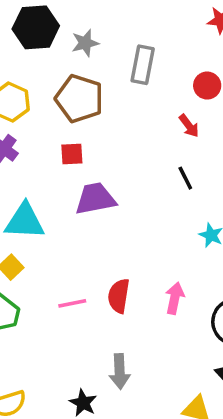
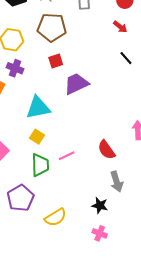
red semicircle: (119, 296) -> (106, 150), moved, turned -30
pink line: (72, 303) -> (67, 156), moved

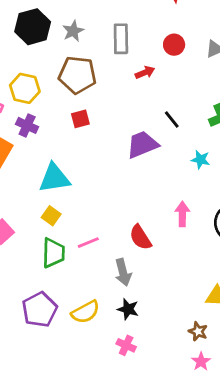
red arrow: (120, 27) -> (145, 72), moved, turned -64
purple trapezoid: (76, 84) -> (142, 145), moved
gray arrow: (117, 182) -> (123, 272), moved
purple pentagon: (20, 198) -> (40, 310), moved
yellow semicircle: (56, 217) -> (85, 312), moved

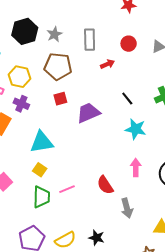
purple trapezoid: (142, 145) -> (88, 113), moved
cyan star: (201, 160) -> (136, 129), moved, size x1.5
gray arrow: (123, 272) -> (127, 208), moved

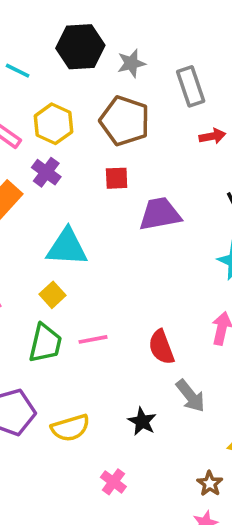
gray rectangle: (90, 40) -> (191, 86), turned -30
gray arrow: (127, 208) -> (190, 396), turned -36
black star: (97, 238) -> (142, 421), moved

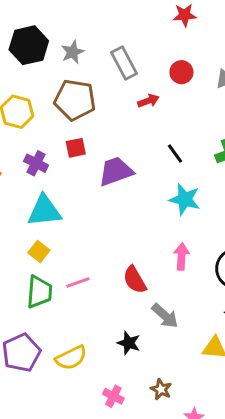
purple cross: (46, 172) -> (36, 163), moved
brown star: (210, 484) -> (161, 389), moved

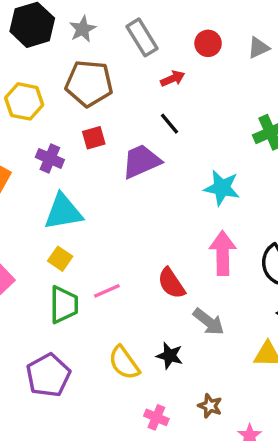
black line: (175, 153) -> (169, 124), moved
pink arrow: (181, 256) -> (223, 253), size x1.4
yellow semicircle: (71, 358) -> (124, 363), moved, turned 84

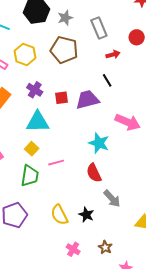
red square: (94, 138) -> (61, 98), moved
cyan star: (222, 188) -> (99, 143), moved
pink arrow: (223, 253) -> (128, 122), moved, turned 105
pink line: (107, 291) -> (56, 163), moved

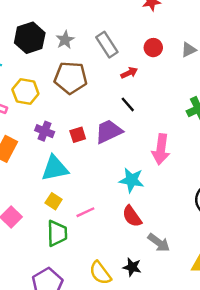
pink arrow: (128, 122) -> (161, 149), turned 85

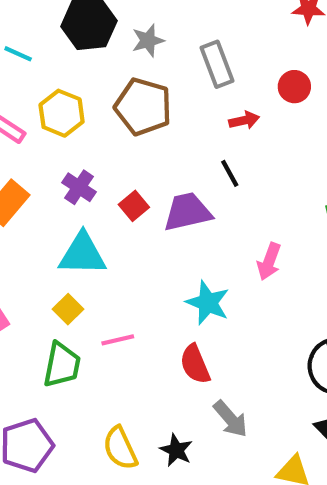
red square: (78, 135) -> (134, 206), turned -35
pink arrow: (161, 149) -> (269, 262), size x0.7

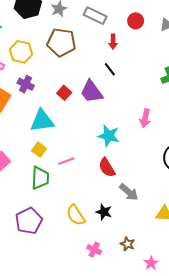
gray rectangle: (217, 64) -> (95, 16), turned -35
red arrow: (244, 120) -> (113, 42), turned 112
purple cross: (79, 187) -> (26, 84), moved
purple trapezoid: (187, 212) -> (92, 92), turned -105
pink arrow: (269, 262) -> (145, 118), moved

